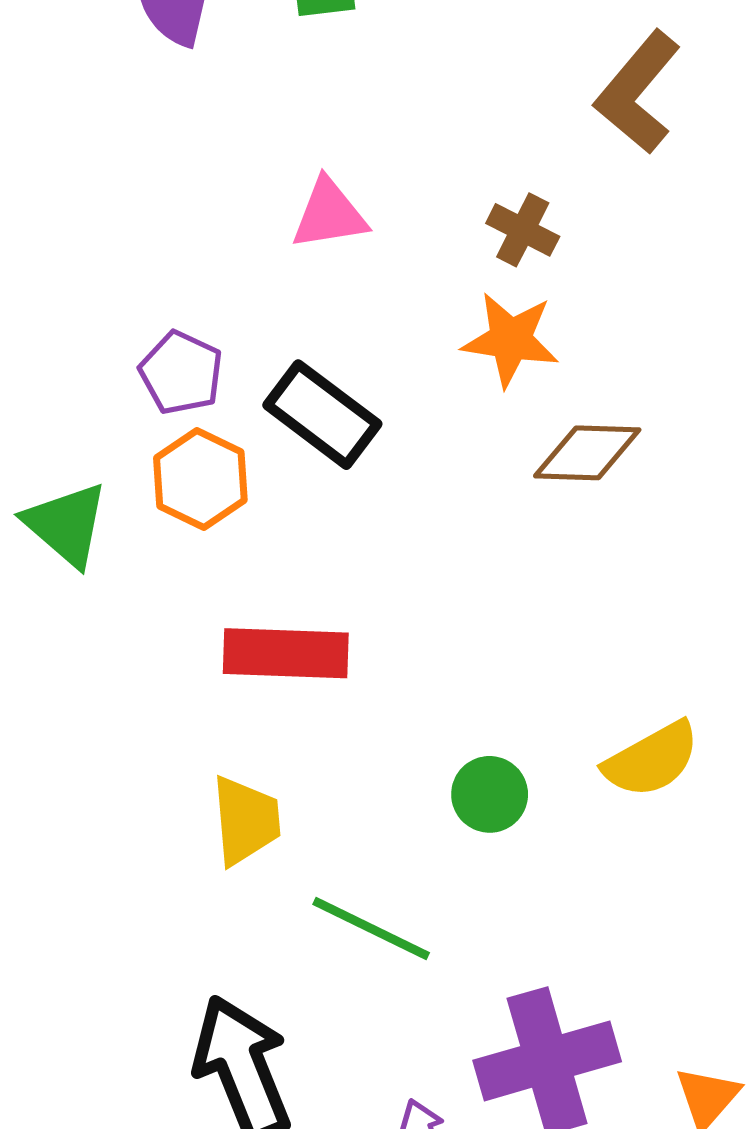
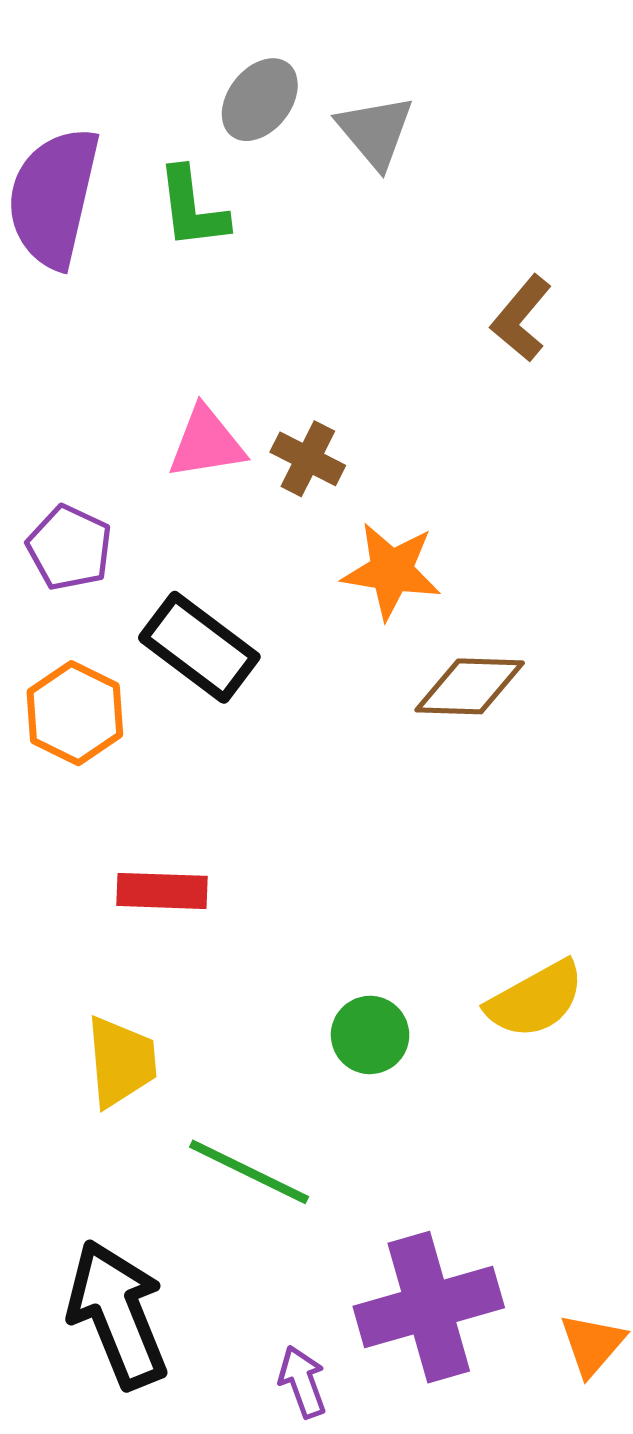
brown L-shape: (638, 92) -> (521, 318), size x0.7
brown cross: (523, 230) -> (308, 459), moved
purple pentagon: (181, 373) -> (69, 548), moved
red rectangle: (286, 653) -> (162, 891), size x0.7

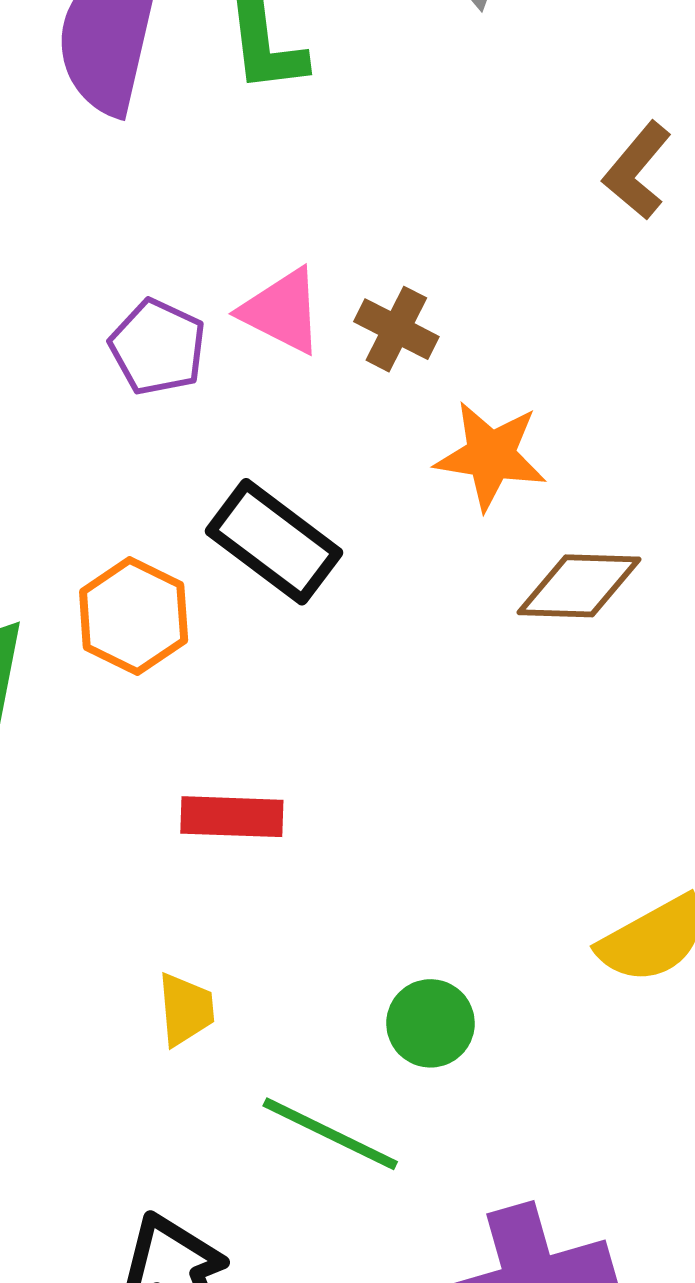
pink triangle: (206, 443) -> (282, 311), turned 36
purple pentagon: (69, 548) -> (158, 347), moved
green circle: (370, 1035) -> (430, 1023), moved
yellow trapezoid: (121, 1062) -> (186, 1009), size x0.7

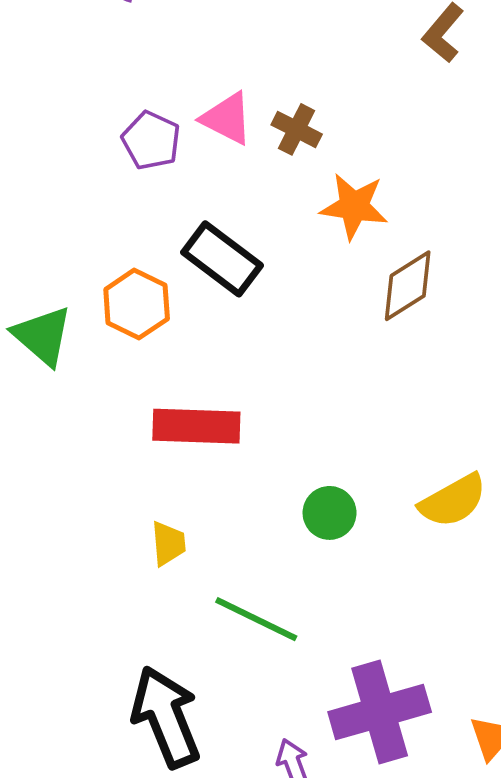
brown diamond: (579, 586) -> (408, 286), turned -34
red rectangle: (232, 817) -> (196, 426), size x1.4
green circle: (430, 1023) -> (330, 513), moved

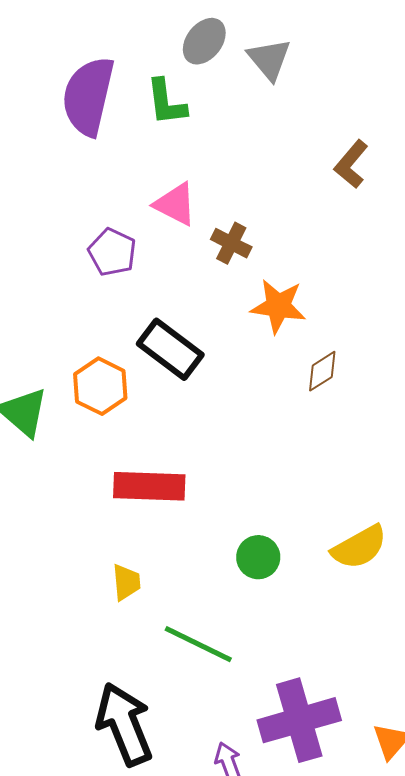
pink triangle: (227, 118) -> (175, 204), moved
brown diamond: (408, 286) -> (322, 371), size x0.7

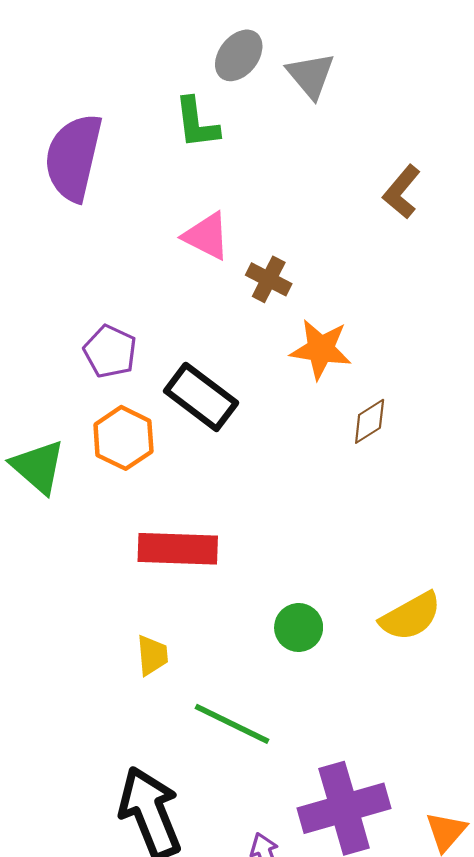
purple semicircle: (88, 96) -> (74, 157), moved
purple pentagon: (112, 252) -> (110, 351), moved

